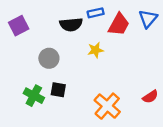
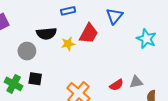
black semicircle: (71, 24) -> (46, 33), moved
red trapezoid: (119, 24) -> (89, 33), moved

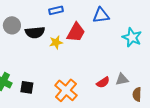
blue triangle: (114, 16) -> (101, 15), turned 42
gray circle: (27, 51) -> (12, 25), moved
black square: (35, 79) -> (27, 87), moved

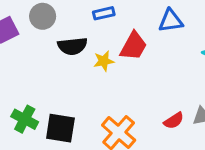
gray circle: (12, 25) -> (43, 16), moved
black square: (27, 87) -> (60, 128), size x1.5

